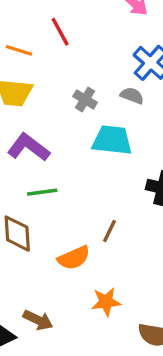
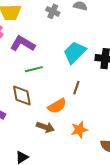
cyan trapezoid: (112, 140) -> (75, 52), moved, turned -45
brown arrow: (38, 320) -> (45, 127), moved

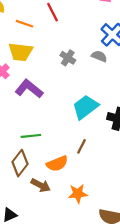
green line: (34, 69) -> (31, 136), moved
brown diamond: (22, 96) -> (20, 163), moved, turned 40

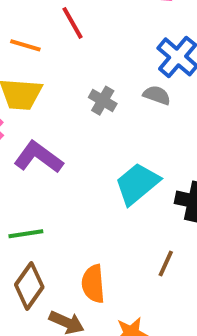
green line: (31, 136) -> (26, 234), moved
brown line: (82, 146) -> (166, 264), moved
orange semicircle: (57, 164) -> (93, 284), turned 110

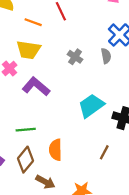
gray semicircle: (157, 95) -> (106, 56), turned 56
orange semicircle: (93, 284) -> (55, 150), moved

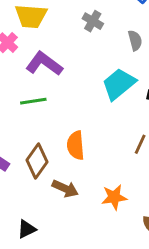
gray semicircle: (106, 56) -> (135, 40), moved
green line: (26, 130) -> (33, 101), moved

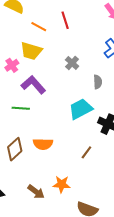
orange semicircle: (76, 145) -> (43, 144), turned -96
brown arrow: (65, 189) -> (36, 192), moved

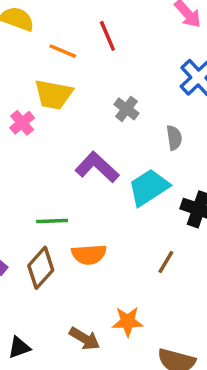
purple L-shape: (33, 85) -> (97, 167), moved
green line: (21, 108) -> (52, 221), moved

